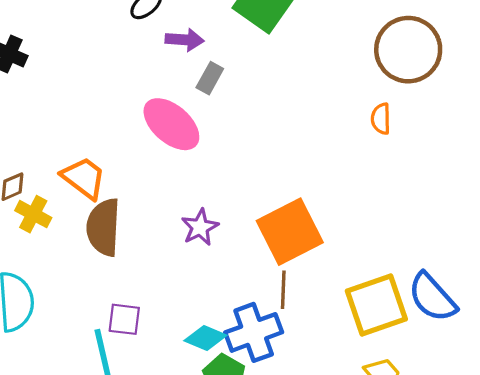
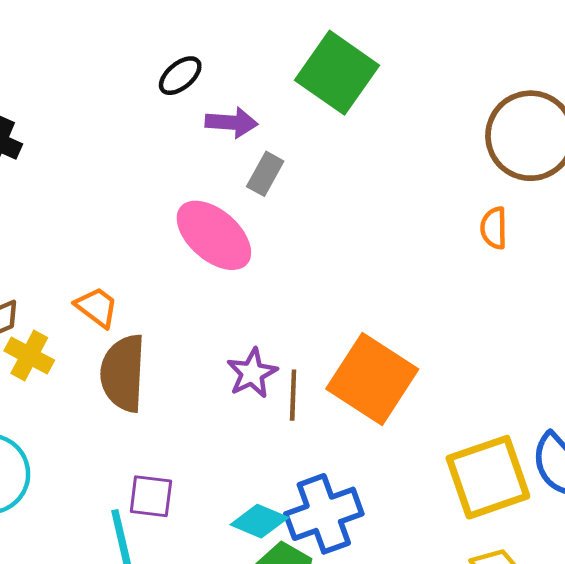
orange trapezoid: (84, 178) -> (97, 307), size x0.7
orange square: (290, 232) -> (372, 379), turned -30
brown line: (283, 290) -> (293, 395), moved

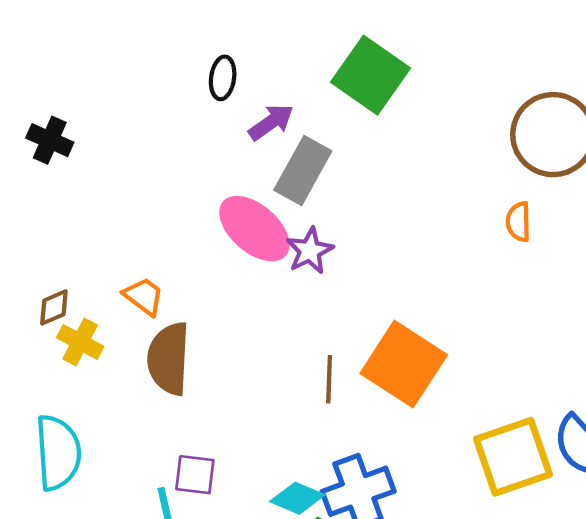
black ellipse: (180, 76) -> (223, 78), turned -42
purple arrow: (231, 122) -> (271, 122), turned -39
gray rectangle: (265, 174) -> (303, 171), size x1.6
purple star: (252, 373) -> (310, 251), moved

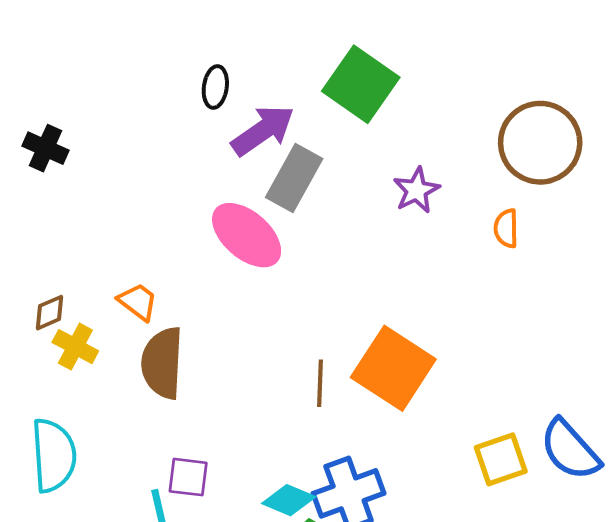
purple arrow: (271, 122) -> (263, 130), size x1.4
purple star: (310, 251) -> (416, 190), moved
yellow square: (513, 457) -> (501, 459), size x0.7

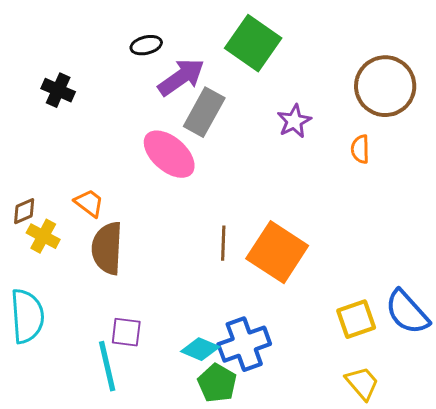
black ellipse: (215, 87) -> (146, 45), turned 68
black cross: (45, 148) -> (58, 90), moved
brown line: (320, 383) -> (223, 243), moved

